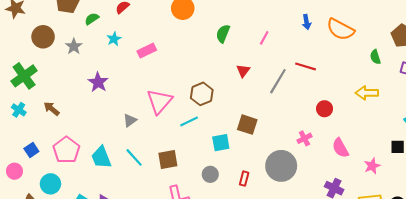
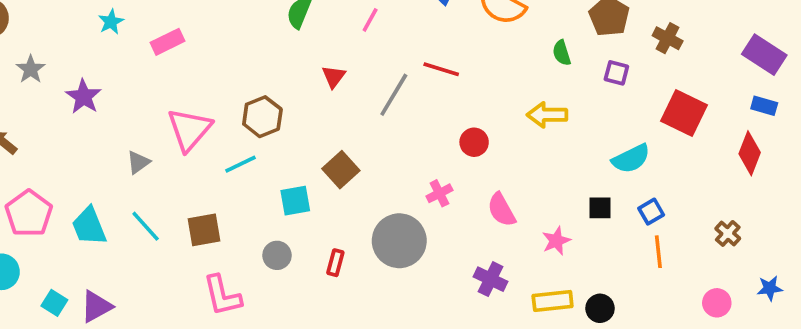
gray star: (74, 46) -> (31, 69), moved
brown square: (247, 125) -> (341, 170), turned 30

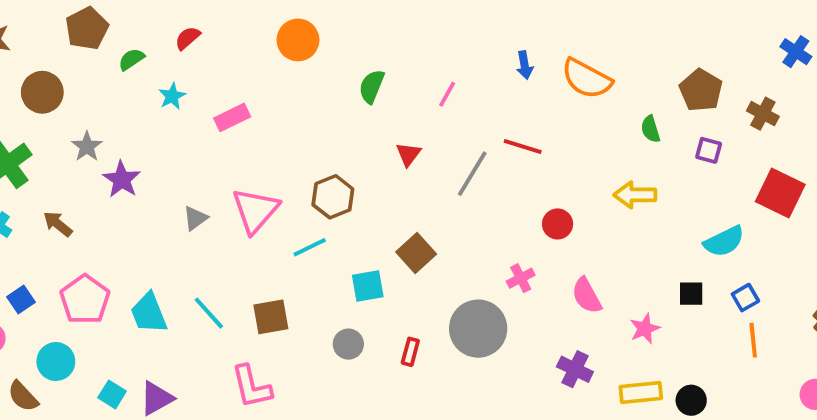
purple star: (84, 97) -> (122, 179), moved
gray triangle: (138, 162) -> (195, 218), moved
pink L-shape: (222, 296) -> (251, 387), moved

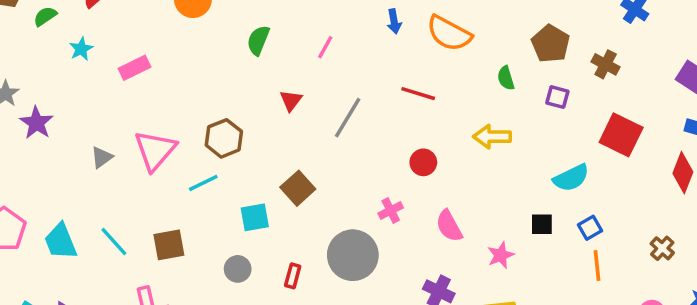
red line: (523, 146) -> (418, 94), moved

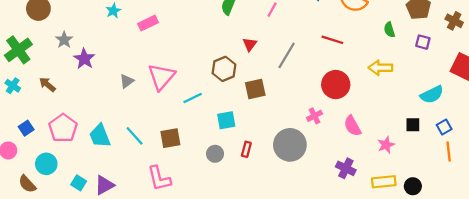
brown hexagon: (224, 138) -> (224, 69), moved
red circle: (423, 162) -> (336, 85), size x1.6
brown square: (298, 188) -> (255, 89), moved, turned 30
red rectangle: (293, 276) -> (246, 149), moved

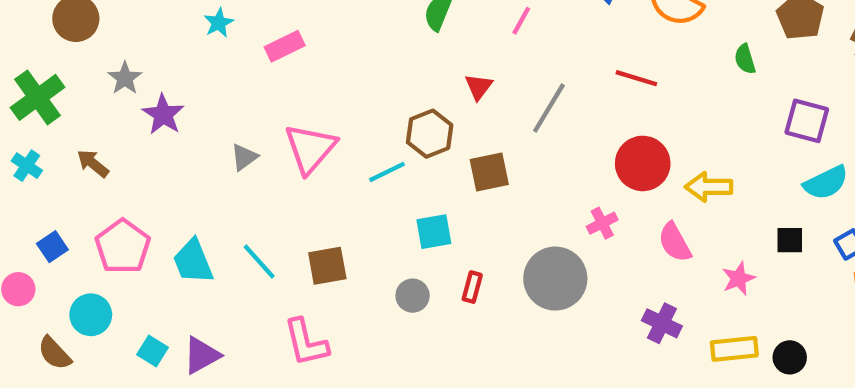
purple square: (423, 42) -> (807, 121), moved, size x1.5
yellow arrow: (380, 68) -> (709, 187), moved
cyan line: (193, 98) -> (387, 172), moved

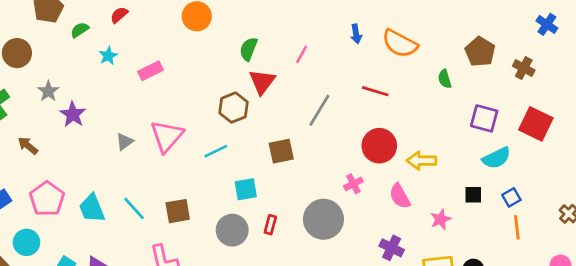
red triangle: (479, 87) -> (262, 82), moved, size x1.5
brown hexagon: (430, 134) -> (234, 108), moved
gray circle: (413, 296) -> (232, 230), size x1.5

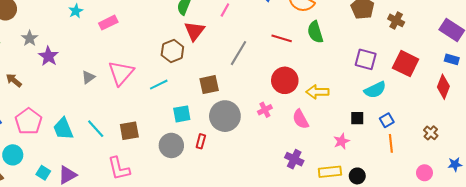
green semicircle: (445, 79) -> (315, 32), moved, size x1.5
gray circle: (323, 219) -> (225, 116), moved
pink star: (441, 219) -> (341, 141), moved

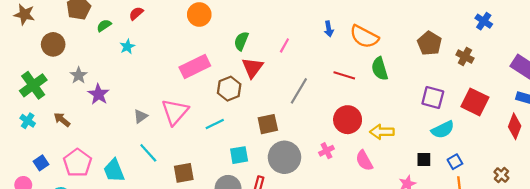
pink rectangle: (108, 23) -> (195, 67), moved, size x1.5
cyan line: (96, 129) -> (148, 153), moved

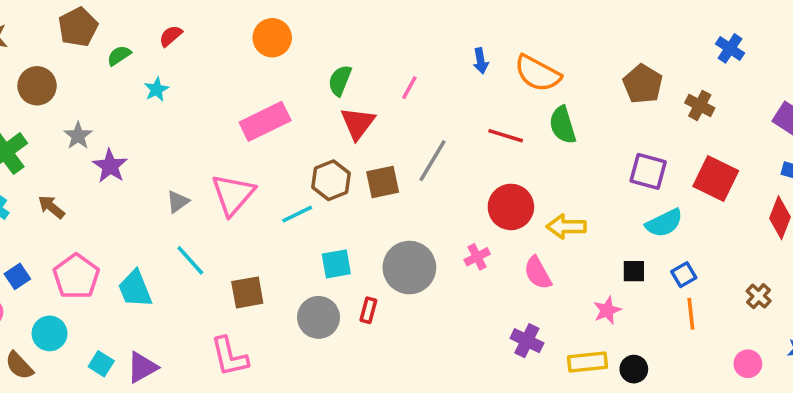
brown hexagon: (229, 89) -> (331, 180), moved
brown square: (268, 124) -> (383, 182), moved

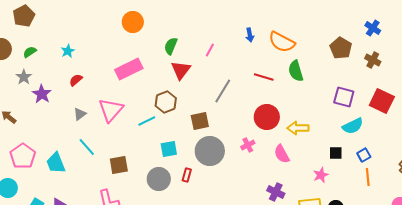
red semicircle: (171, 36) -> (76, 80), moved
blue cross: (730, 48) -> (373, 28), moved
green semicircle: (119, 56) -> (30, 52), moved
brown square: (383, 182) -> (200, 121), moved

